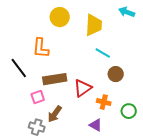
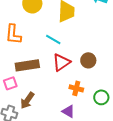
cyan line: (103, 53) -> (53, 39), moved
red triangle: (83, 88) -> (61, 62), moved

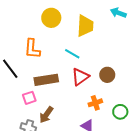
orange cross: (76, 88) -> (95, 103), turned -32

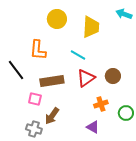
pink square: (29, 98) -> (35, 99), turned 32

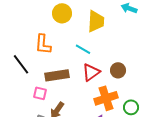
orange cross: (101, 104) -> (106, 98), size x1.6

